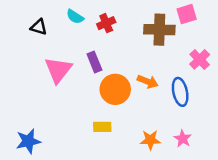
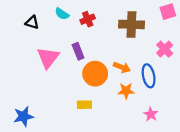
pink square: (187, 14) -> (168, 12), moved
orange star: (150, 140) -> (126, 91), moved

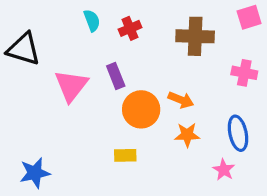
cyan semicircle: (62, 14) -> (92, 20), turned -144
black triangle: (32, 22) -> (24, 49), moved, size x1.6
pink cross: (165, 49) -> (244, 73), turned -35
blue ellipse: (149, 76) -> (238, 133), moved

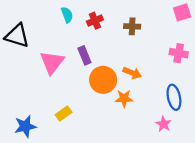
brown cross: (195, 36) -> (132, 26), moved, size x0.6
orange star: (187, 135) -> (124, 98), moved
yellow rectangle: (125, 155) -> (64, 114), moved, turned -35

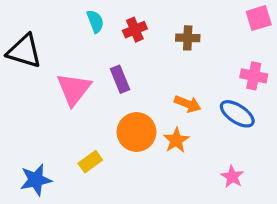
orange circle: (103, 80) -> (137, 132), moved
blue ellipse: (174, 97) -> (237, 114), moved, turned -45
orange star: (124, 98) -> (176, 140), turned -30

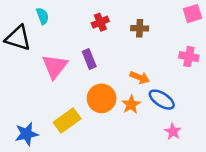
cyan semicircle: (95, 21) -> (43, 16), moved
blue ellipse: (237, 114) -> (162, 100), moved
yellow rectangle: (90, 162) -> (67, 120), size x1.5

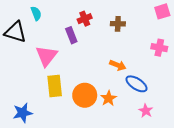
purple rectangle: (89, 59) -> (71, 35), moved
orange circle: (102, 98) -> (85, 95), moved
orange star: (131, 104) -> (109, 98), moved
yellow rectangle: (67, 120) -> (55, 86), moved, turned -60

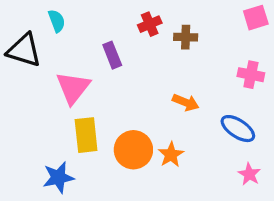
red cross: (85, 19) -> (150, 24), moved
blue ellipse: (136, 84) -> (238, 129), moved
pink star: (146, 111) -> (249, 174), moved
blue star: (23, 113) -> (58, 177), moved

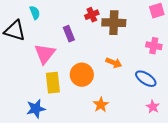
brown cross: (186, 37) -> (114, 23), size x1.6
orange circle: (133, 150) -> (82, 75), moved
orange star: (171, 155) -> (101, 105), moved

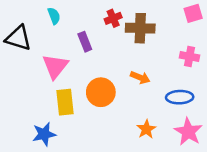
cyan semicircle: (35, 13) -> (54, 16), moved
blue ellipse: (146, 79) -> (180, 97), turned -35
orange star: (101, 105) -> (146, 129), moved
pink star: (153, 107) -> (188, 132), size x1.6

